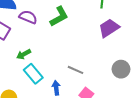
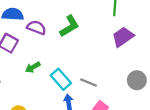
cyan rectangle: (33, 74) -> (61, 79), moved

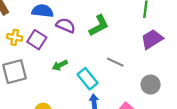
gray circle: (137, 80) -> (151, 85), moved
gray line: (88, 82) -> (115, 62), moved

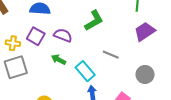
purple semicircle: (66, 25) -> (63, 35), moved
yellow cross: (15, 37) -> (13, 43), moved
green arrow: (60, 65) -> (58, 60), turned 56

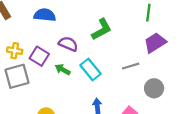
purple square: (36, 36) -> (39, 56), moved
gray line: (111, 55) -> (131, 66), moved, turned -42
cyan rectangle: (85, 71) -> (91, 69), moved

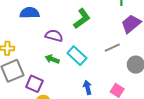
purple square: (39, 56) -> (34, 84), moved

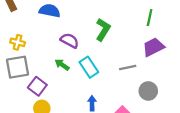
green L-shape: (82, 19) -> (103, 30), turned -35

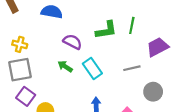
green line: (150, 18) -> (132, 25), moved
green L-shape: (103, 30) -> (106, 30), turned 50
purple square: (37, 86) -> (26, 96), moved

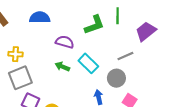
gray circle: (153, 92) -> (116, 78), moved

